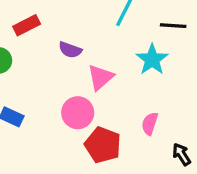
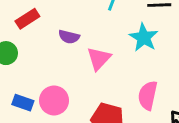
pink circle: (78, 113) -> (54, 100), moved
pink semicircle: (150, 124) -> (148, 95), size x1.4

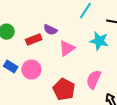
red rectangle: (27, 19) -> (34, 40), moved
cyan star: (144, 38) -> (99, 41), turned -30

